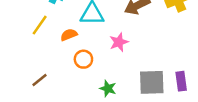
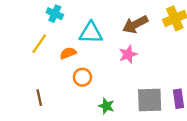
pink star: (119, 42) -> (128, 54), moved
brown line: (40, 80) -> (39, 98), turned -63

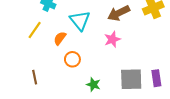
cyan triangle: (91, 33) -> (80, 20), turned 50
orange semicircle: (68, 53) -> (60, 38), turned -32

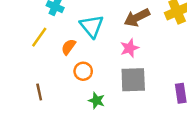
gray square: (131, 79) -> (133, 80), moved
green star: (93, 85) -> (97, 101), moved

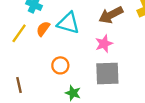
cyan triangle: (92, 26) -> (68, 23), turned -35
orange semicircle: (69, 47) -> (43, 29), moved

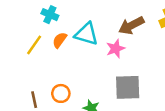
pink star: (104, 44) -> (115, 49), moved
orange circle: (60, 65) -> (61, 93), moved

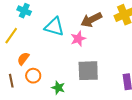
orange semicircle: (60, 40) -> (23, 59), moved

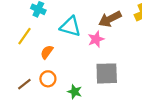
orange semicircle: (23, 59) -> (47, 52), moved
brown line: (11, 81) -> (24, 84), turned 64

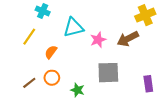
brown arrow: (110, 19) -> (128, 39), moved
cyan triangle: (70, 26) -> (73, 27), turned -30

